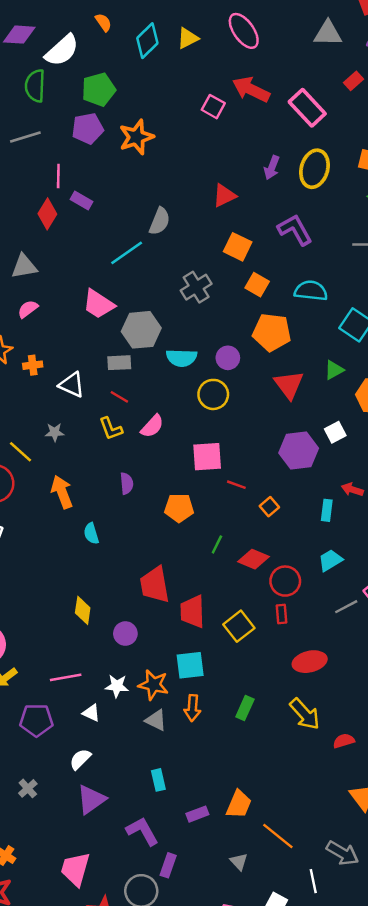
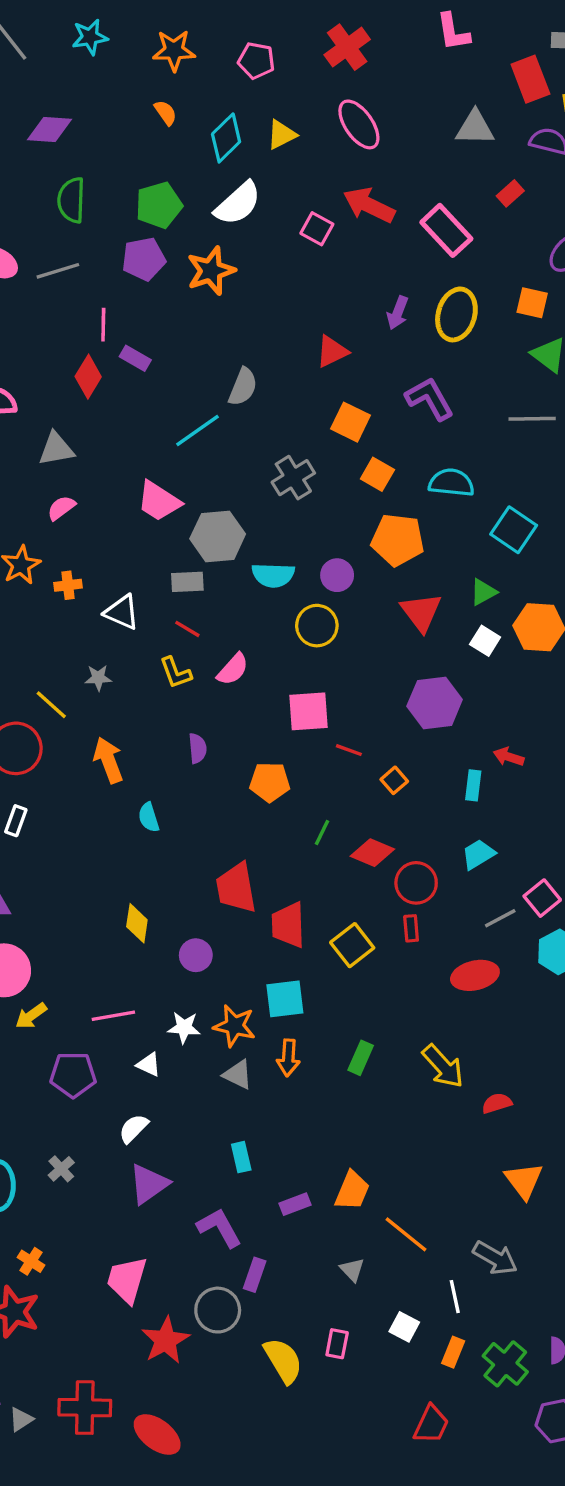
white semicircle: (62, 50) -> (238, 203), moved
white square: (335, 432) -> (485, 641), moved, turned -30
red ellipse: (310, 662) -> (475, 975), moved

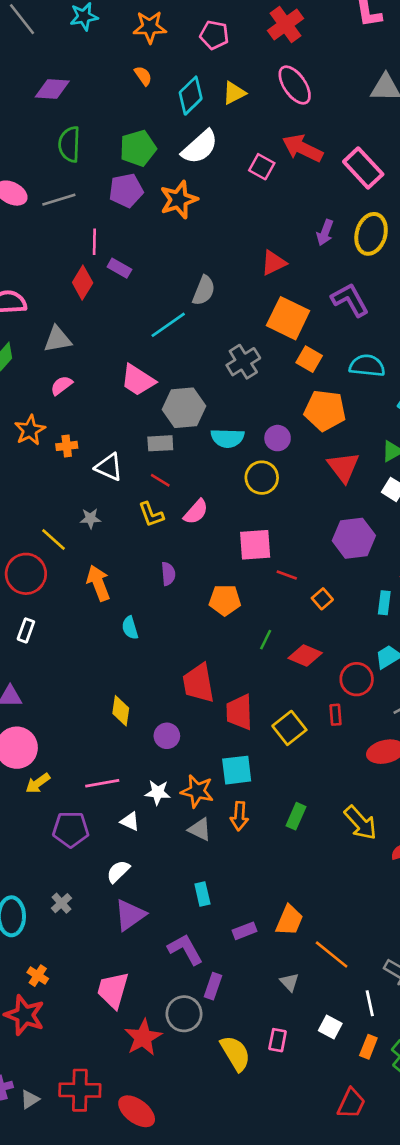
orange square: (351, 422) -> (288, 318), size x1.4
red circle: (416, 883) -> (357, 679), moved

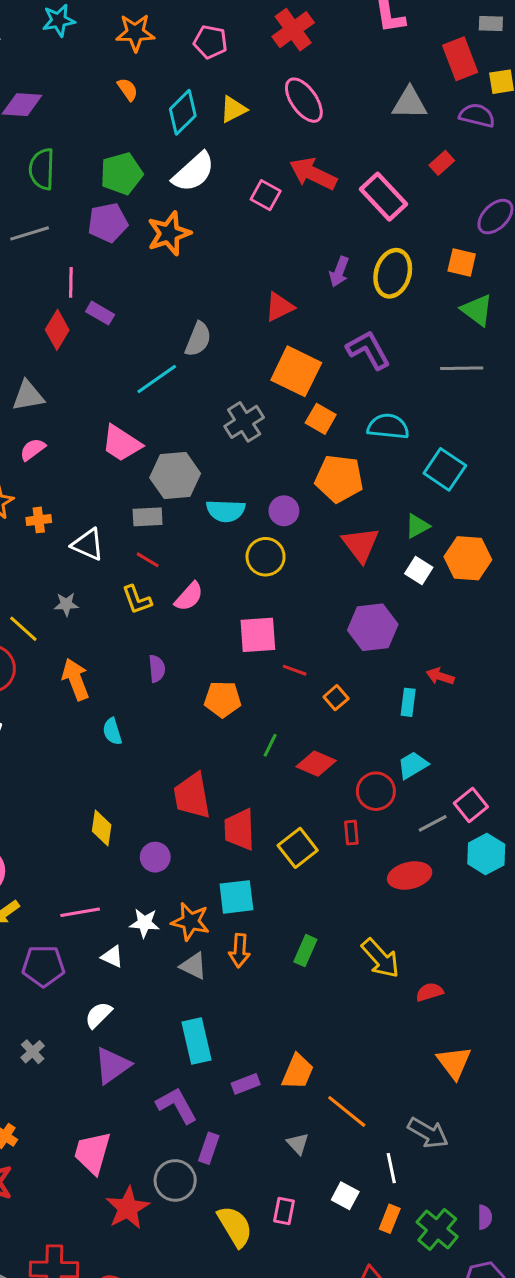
cyan rectangle: (202, 894) -> (197, 1041), size x1.6

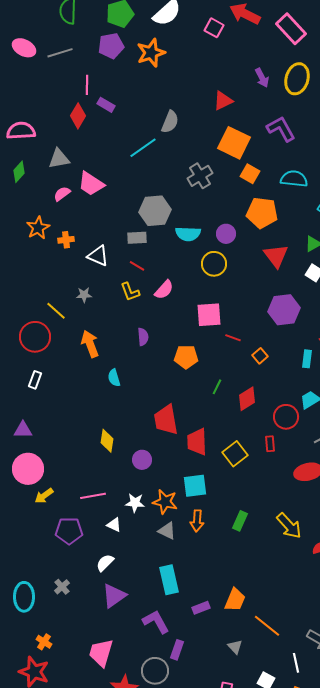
purple arrow: (339, 272) -> (262, 78), turned -48
pink trapezoid: (121, 443) -> (91, 184), moved
red diamond: (316, 764) -> (247, 399), turned -55

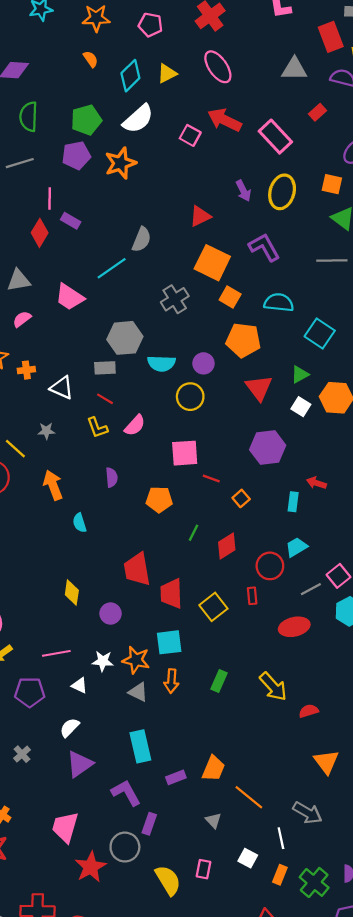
pink trapezoid: (91, 184) -> (70, 297), moved

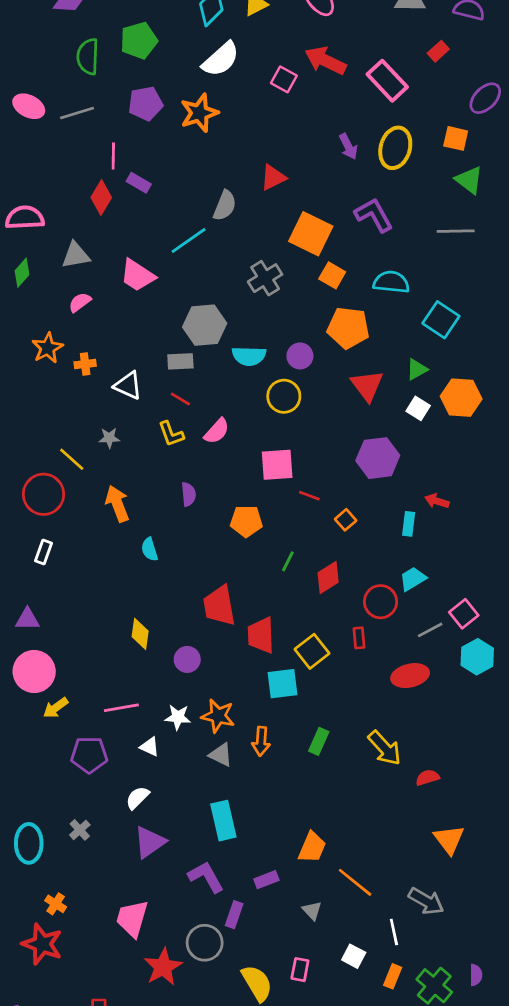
green pentagon: (86, 120) -> (139, 40), moved
red triangle: (200, 216) -> (273, 177), moved
cyan square: (169, 642) -> (283, 684), moved
purple rectangle: (176, 777) -> (266, 880), moved

